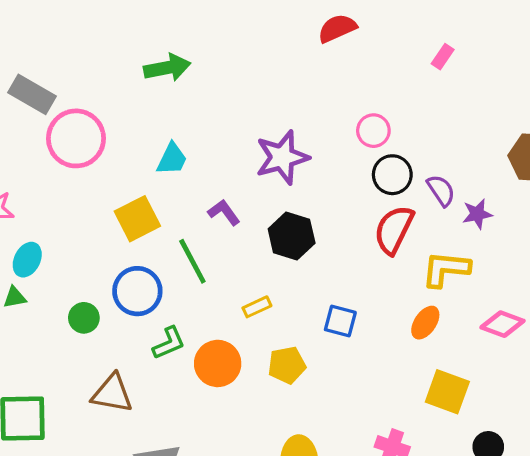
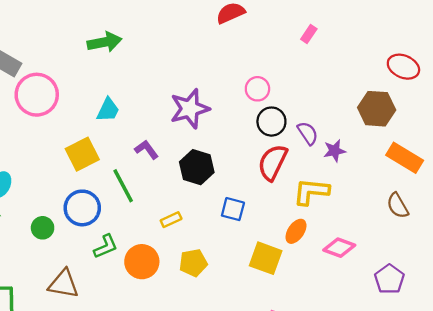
blue square: (340, 321) -> (233, 209), moved
pink diamond: (502, 324) -> (339, 248), moved
yellow square: (447, 392) -> (266, 258), moved

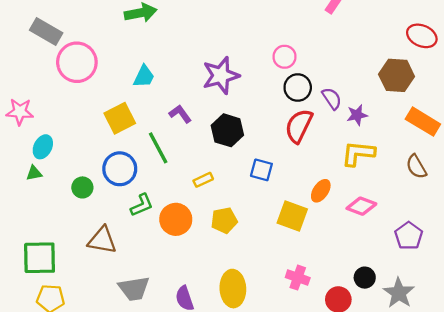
yellow L-shape: (311, 192) -> (358, 153), moved

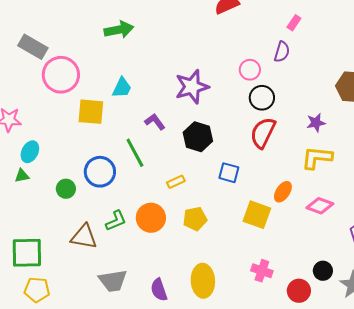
purple semicircle: (332, 98) -> (282, 52), moved, turned 50
yellow square: (120, 118) -> (91, 112), moved, turned 32
green L-shape: (142, 205) -> (116, 221), moved

